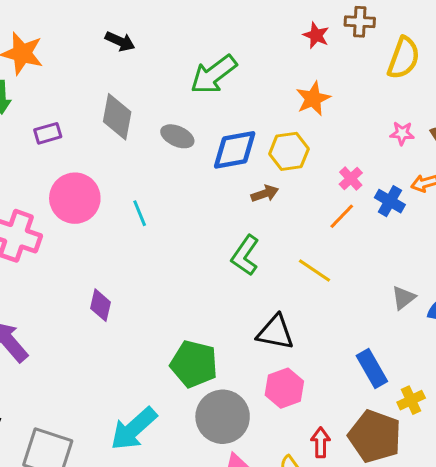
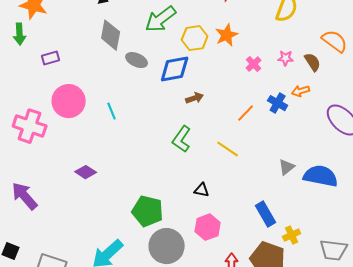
gray diamond: (117, 117) -> (111, 35), moved
yellow hexagon: (289, 151) -> (195, 38), moved
pink cross: (351, 179) -> (254, 64), moved
purple diamond: (100, 305) -> (86, 172), turned -70
black triangle: (275, 332) -> (202, 190), size x0.6

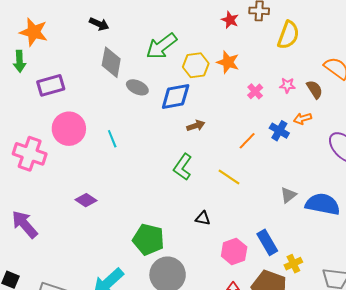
orange star: (227, 35) -> (228, 62), turned -30
purple rectangle: (51, 58) -> (51, 85), size x1.5
pink hexagon: (208, 227) -> (234, 251), moved

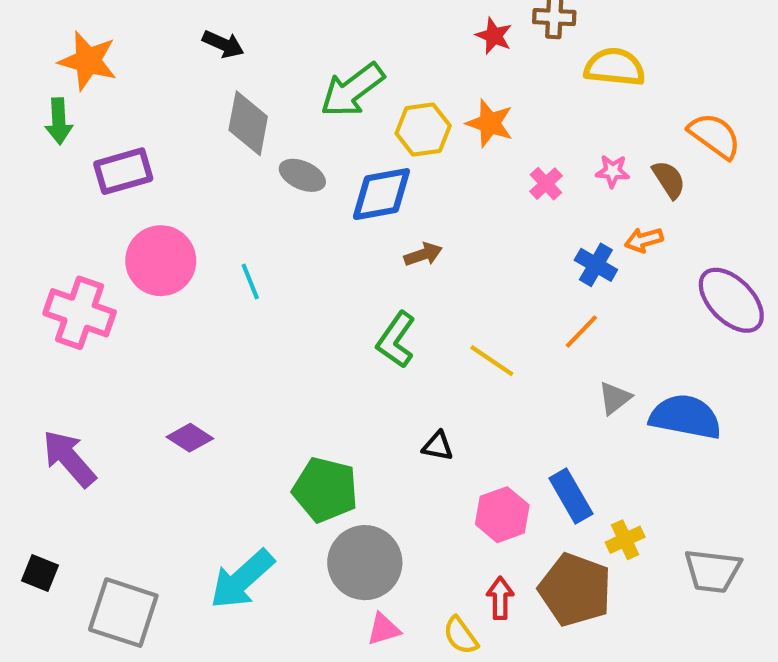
yellow semicircle: (288, 35) -> (615, 67), turned -104
orange line: (247, 141) -> (581, 331), moved
purple diamond: (86, 200) -> (190, 438), moved

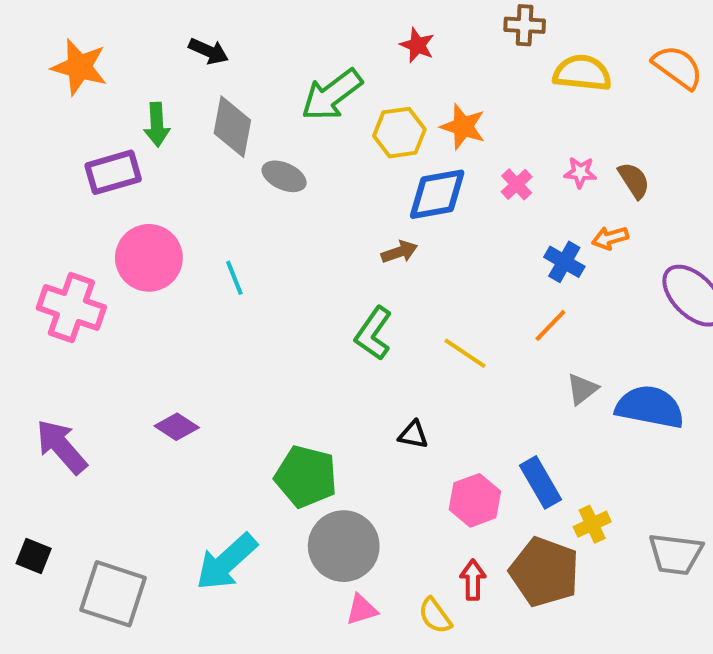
red star: (494, 36) -> (417, 45), moved
green arrow: (59, 121) -> (157, 125), moved
orange semicircle: (715, 136) -> (678, 67), moved
blue diamond: (381, 194) -> (437, 194), moved

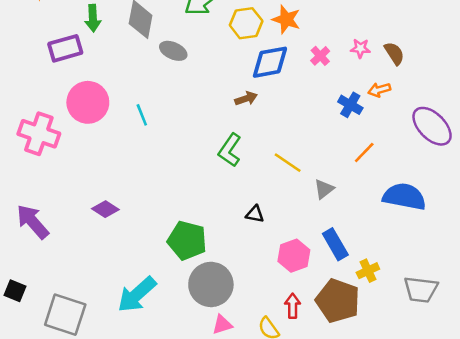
orange line: (550, 325) -> (364, 153), moved
gray triangle: (582, 389) -> (324, 189), moved

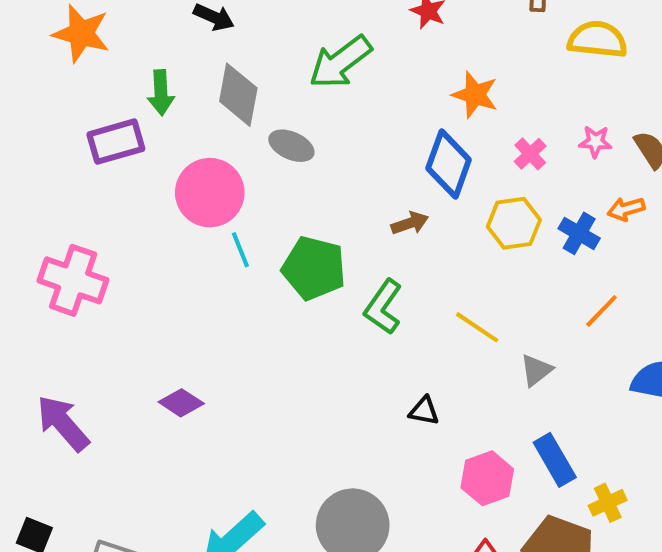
yellow hexagon: (246, 23) -> (514, 223), moved
blue diamond: (270, 62) -> (449, 164), turned -60
pink circle: (88, 102) -> (210, 193), moved
green pentagon: (187, 241) -> (314, 268), moved

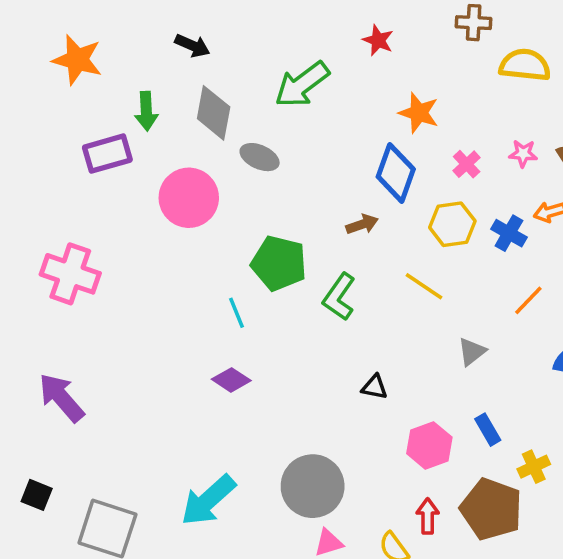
cyan line: (240, 250) -> (237, 313), moved
yellow line: (477, 327) -> (424, 286), moved
purple diamond: (181, 403) -> (231, 380), moved
blue rectangle: (555, 460) -> (488, 430), size x0.7

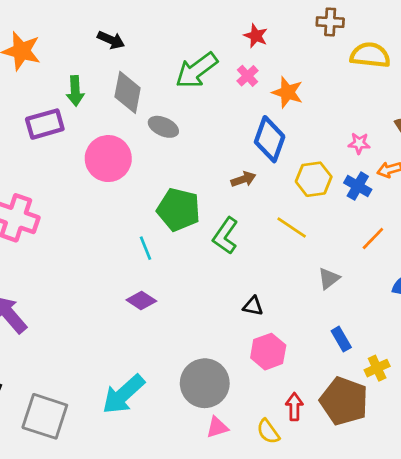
pink star: (523, 154) -> (359, 143), moved
pink cross: (467, 164) -> (247, 76), moved
pink hexagon: (429, 445) -> (268, 352), moved

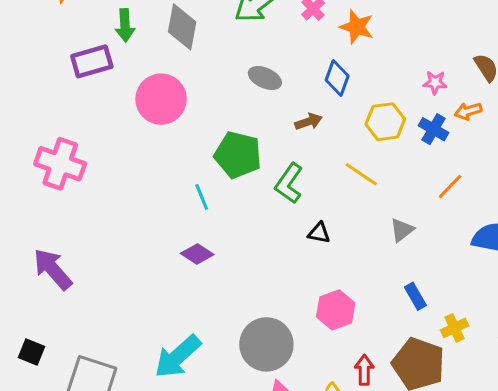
gray ellipse: (163, 127) -> (265, 78), moved
blue diamond: (270, 139) -> (337, 78), size x0.7
black triangle: (253, 306) -> (319, 233), moved

